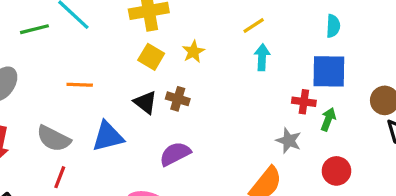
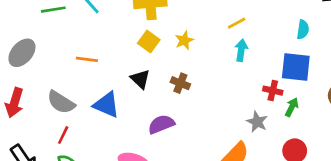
brown cross: (178, 99) -> (180, 83), moved
blue triangle: (108, 136) -> (106, 105), turned 32

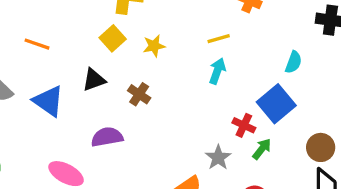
blue square: (296, 67) -> (276, 104), turned 32
black triangle: (140, 79) -> (94, 80), turned 45

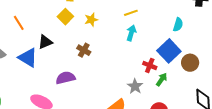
orange line: (37, 44) -> (19, 23), turned 42
black triangle: (94, 80) -> (45, 42), moved
brown circle: (321, 147) -> (190, 63), moved

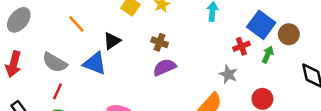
red cross: (150, 65) -> (241, 46), turned -32
purple semicircle: (65, 78) -> (164, 67), moved
green arrow: (162, 79) -> (268, 55), moved

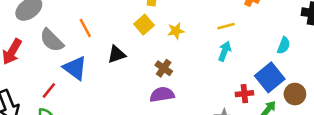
gray semicircle: (55, 62) -> (52, 40), moved
blue triangle: (95, 63) -> (75, 68), moved

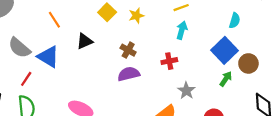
gray semicircle: (52, 40) -> (19, 48), moved
red cross: (244, 94) -> (169, 61), moved

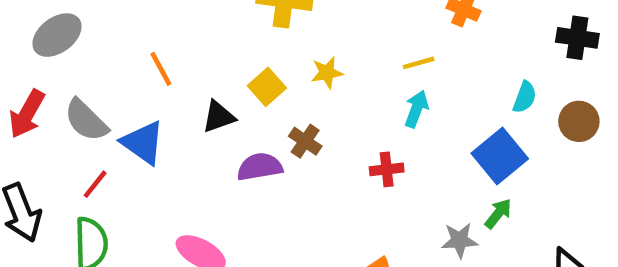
yellow square: (107, 12) -> (267, 87), moved
brown circle: (248, 63) -> (579, 121), moved
purple semicircle: (129, 74) -> (260, 167), moved
gray star: (186, 91) -> (460, 240), moved, turned 30

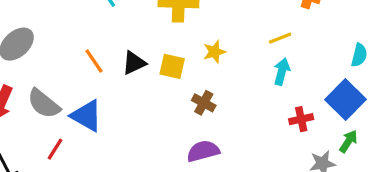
yellow square: (267, 87) -> (172, 66), turned -30
black triangle: (219, 117) -> (134, 63), moved
purple semicircle: (260, 167) -> (203, 151), moved
red cross: (387, 169) -> (301, 119), moved

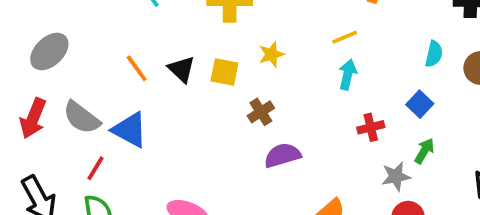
black triangle: (134, 63) -> (182, 69), turned -50
blue square: (345, 100) -> (420, 104), size x0.6
brown cross: (204, 103) -> (261, 112), turned 30
purple semicircle: (203, 151) -> (282, 155), moved

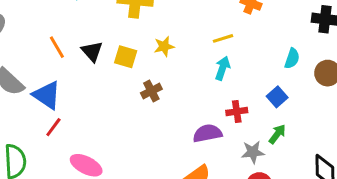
purple semicircle: (282, 155) -> (207, 133), moved
red line: (95, 168) -> (53, 127), moved

